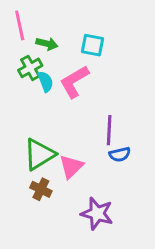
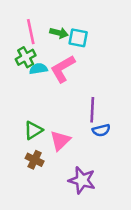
pink line: (20, 25) -> (31, 32), moved
green arrow: (47, 44) -> (59, 33), moved
cyan semicircle: (45, 82) -> (38, 69), turned -78
green triangle: (39, 154) -> (33, 130), size x0.7

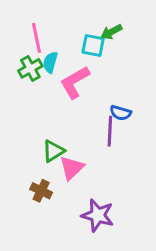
green arrow: (59, 33) -> (111, 32), moved, turned 138
cyan semicircle: (38, 69) -> (50, 62), moved, turned -66
green triangle: (33, 130) -> (53, 151), moved
blue semicircle: (101, 130) -> (121, 113), moved, turned 30

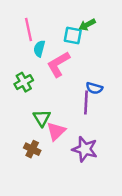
green cross: (30, 68) -> (24, 82), moved
green triangle: (53, 151) -> (42, 118), turned -30
purple star: (98, 215) -> (85, 149), moved

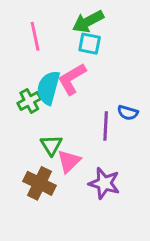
green arrow: (87, 25) -> (88, 22), moved, size x1.5
cyan semicircle: (39, 49) -> (48, 88), moved, size x1.6
blue semicircle: (94, 88) -> (128, 113), moved
brown cross: (32, 149) -> (40, 183), size x1.5

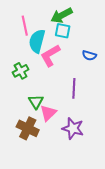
cyan semicircle: (48, 88) -> (37, 41), moved
blue semicircle: (128, 113) -> (89, 55), moved

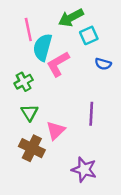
cyan square: (63, 31) -> (89, 35), moved, turned -35
purple line: (74, 88) -> (91, 114), moved
green triangle: (36, 102) -> (29, 113), moved
purple star: (73, 128) -> (84, 170), moved

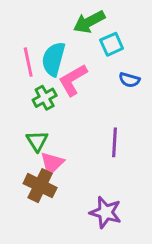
pink line: (28, 30) -> (28, 62), moved
green cross: (24, 82) -> (45, 98), moved
pink triangle: (56, 130) -> (52, 163), moved

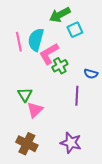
blue semicircle: (129, 80) -> (91, 74), moved
green cross: (45, 98) -> (60, 66), moved
brown cross: (40, 186) -> (27, 144), moved

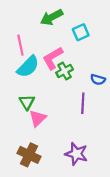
green arrow: (60, 15) -> (52, 17), moved
cyan semicircle: (36, 40) -> (28, 67), moved, turned -150

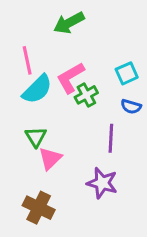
cyan square: (81, 32) -> (127, 73), moved
purple star: (76, 154) -> (102, 183), moved

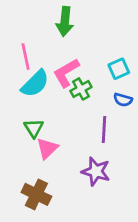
green arrow: (69, 23) -> (65, 21), turned -56

